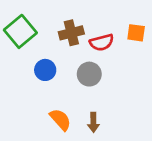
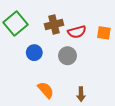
orange square: (136, 33) -> (104, 33), moved
brown arrow: (93, 122) -> (81, 94), moved

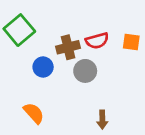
brown cross: (54, 25) -> (68, 47), moved
orange semicircle: (46, 90) -> (34, 113), moved

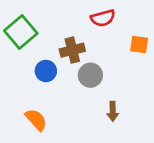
red semicircle: (97, 41) -> (103, 18), moved
brown arrow: (102, 120) -> (113, 111), moved

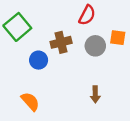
red semicircle: (103, 18) -> (87, 15), turned -48
gray circle: (90, 75) -> (95, 46), moved

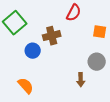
gray circle: (95, 46) -> (97, 62), moved

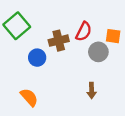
red semicircle: (74, 13) -> (84, 31), moved
gray circle: (97, 62) -> (98, 52), moved

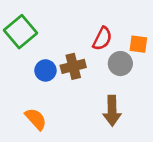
brown cross: (59, 41) -> (73, 66), moved
brown arrow: (92, 90) -> (112, 111), size x1.5

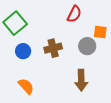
red semicircle: (102, 39) -> (74, 14), moved
blue circle: (45, 70) -> (23, 51), moved

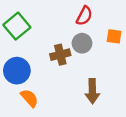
gray circle: (87, 46) -> (82, 43), moved
blue circle: (23, 51) -> (17, 71), moved, size x1.5

